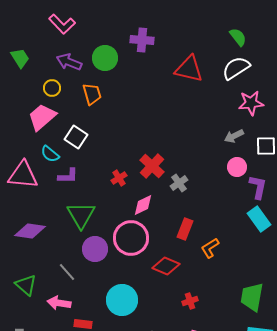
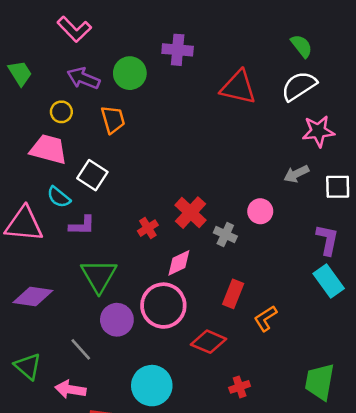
pink trapezoid: (42, 117) -> (48, 149), turned 56
pink circle: (237, 167) -> (260, 211), moved
gray cross: (179, 183) -> (225, 235), turned -30

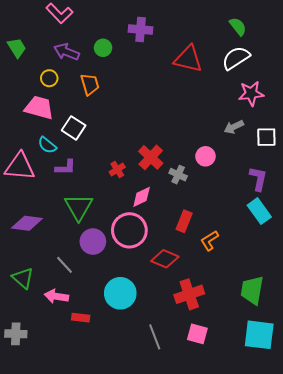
green circle: (130, 73) -> (103, 48), size x0.7
red cross: (240, 387) -> (189, 294), size x1.8

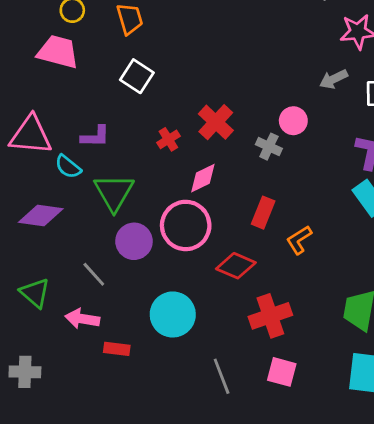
white square: (74, 128) -> (137, 76), moved
cyan semicircle: (47, 145) -> (68, 167), moved
gray cross: (178, 175) -> (269, 147), moved

